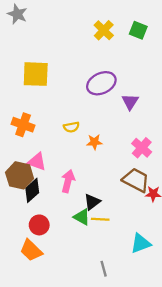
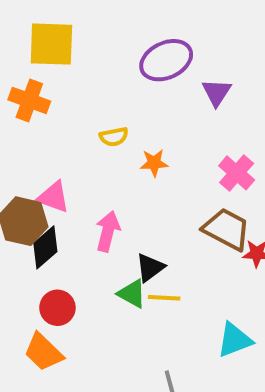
orange cross: (23, 125) -> (29, 100), moved

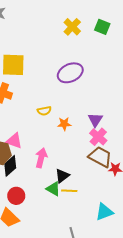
purple triangle: (216, 92) -> (95, 120), moved
pink cross: (237, 173) -> (98, 137), moved

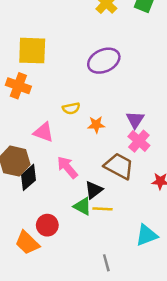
pink triangle: (14, 141) -> (44, 132), moved
brown trapezoid: (100, 157) -> (119, 166), moved
pink arrow: (41, 158) -> (67, 167), turned -54
red circle: (16, 196) -> (47, 225), moved

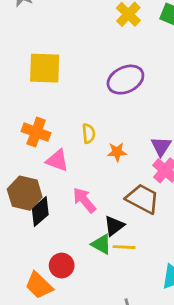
orange cross: (18, 86) -> (36, 132), moved
yellow semicircle: (71, 108) -> (89, 133), turned -84

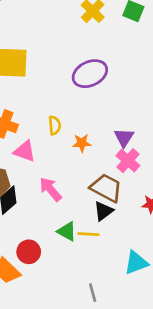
black triangle: (114, 226) -> (103, 211), moved

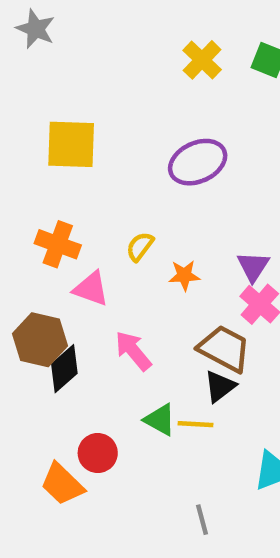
yellow semicircle: (55, 125) -> (140, 246), turned -138

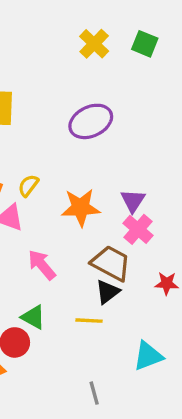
yellow semicircle: (140, 246) -> (28, 186), moved
orange star: (184, 275) -> (81, 207), size x1.6
green triangle: (160, 420) -> (33, 317), moved

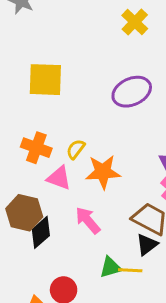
orange star: (81, 207) -> (103, 172), moved
green triangle: (33, 317) -> (110, 267), moved, turned -45

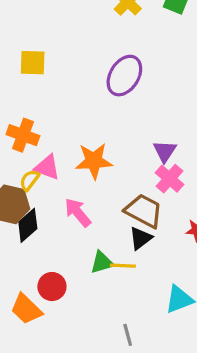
yellow square: (45, 80) -> (33, 63), size x0.7
purple ellipse: (132, 92) -> (124, 76), turned -33
yellow semicircle: (76, 149) -> (29, 180), moved

